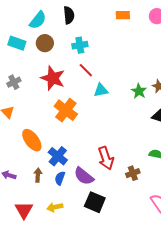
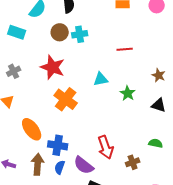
brown circle: (45, 43) -> (60, 32), moved
red line: (86, 70) -> (125, 49), moved, turned -49
green star: (139, 91) -> (128, 93), moved
blue cross: (58, 156) -> (58, 145), turned -30
brown arrow: (38, 175) -> (38, 164), size x1.5

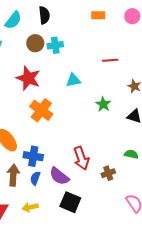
red line: (125, 49) -> (110, 60), moved
cyan triangle: (101, 79) -> (73, 80), moved

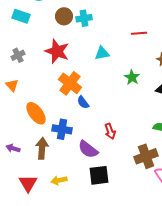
red arrow: (81, 158) -> (110, 131), size x0.7
brown cross: (108, 173) -> (146, 156), moved, size x1.6
blue semicircle: (35, 178) -> (83, 102), moved, turned -56
black square: (70, 202) -> (99, 175), turned -30

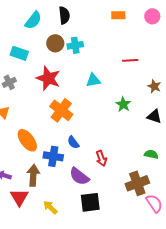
cyan rectangle: (21, 16) -> (19, 53), moved
blue semicircle: (83, 102) -> (73, 142), moved
yellow arrow: (59, 180) -> (50, 207), turned 56
red triangle: (28, 183) -> (19, 197), moved

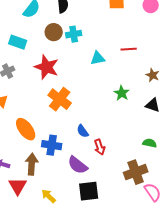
cyan triangle: (93, 80) -> (98, 58), moved
blue semicircle: (73, 142) -> (83, 131), moved

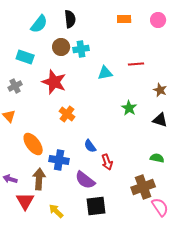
orange cross: (60, 99) -> (67, 114), size x0.7

